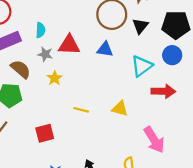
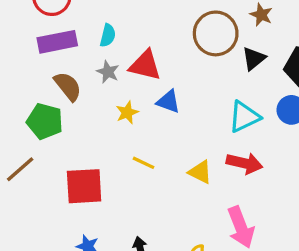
blue triangle: (105, 49) -> (168, 102), moved
yellow star: (55, 78) -> (127, 113), moved
red arrow: (163, 91) -> (244, 163), moved
red square: (45, 133) -> (84, 186), size x1.4

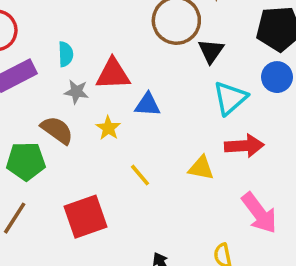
black triangle: (254, 58) -> (211, 51), moved
brown semicircle: (68, 86) -> (57, 130), moved
yellow line: (144, 163) -> (140, 175), turned 40

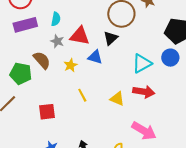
black triangle: (211, 51) -> (111, 38), moved
pink arrow: (259, 213) -> (144, 131), turned -35
red square: (85, 217) -> (47, 112), size x0.7

